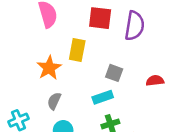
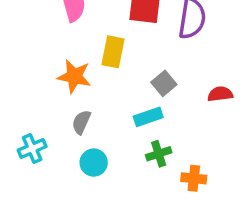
orange star: (49, 68) -> (74, 76), turned -30
gray square: (114, 73) -> (164, 83), turned 30

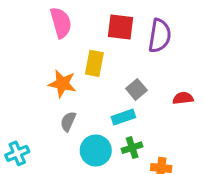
cyan cross: (32, 148) -> (17, 153), moved
cyan circle: (94, 163) -> (96, 150), moved, size x1.4

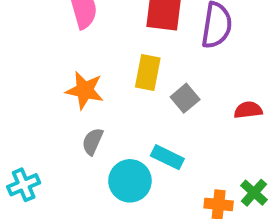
yellow rectangle: (94, 63) -> (148, 73), moved
cyan rectangle: (123, 117) -> (167, 157), moved, turned 45
green cross: (132, 148) -> (254, 193), moved, turned -30

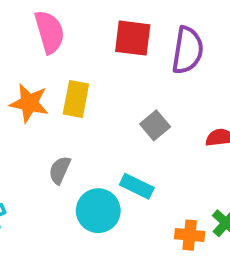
yellow rectangle: (148, 73) -> (76, 99), moved
orange star: (85, 90) -> (29, 103), moved

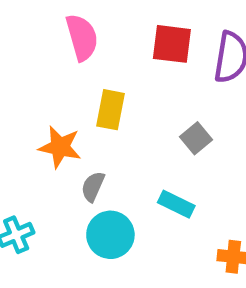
orange star: (29, 103) -> (60, 147), moved
cyan circle: (98, 211) -> (110, 235), moved

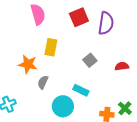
red square: (172, 44) -> (79, 17), turned -30
cyan circle: (110, 235) -> (63, 106), moved

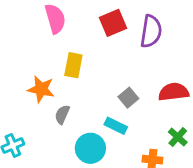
gray square: (90, 60) -> (128, 98), moved
red semicircle: (122, 66) -> (174, 92), size x1.5
green cross: (125, 108) -> (178, 137), moved

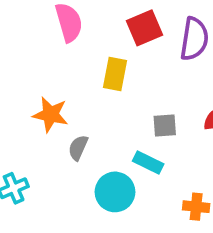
yellow rectangle: (73, 65) -> (115, 74), moved
gray square: (128, 98) -> (165, 126), turned 36

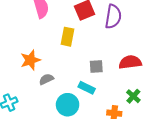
orange star: (50, 115) -> (30, 60), turned -30
gray semicircle: (78, 148) -> (46, 79), turned 40

